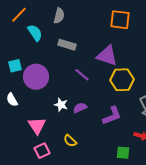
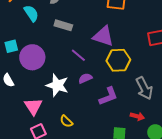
white star: (61, 105) -> (57, 85), size x1.6
purple semicircle: (80, 108) -> (85, 78), moved

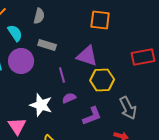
purple line: (78, 55) -> (62, 75), turned 35
purple circle: (32, 57) -> (21, 61), moved

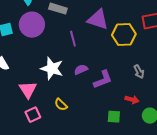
yellow hexagon: (102, 80) -> (124, 35), moved
purple semicircle: (69, 98) -> (81, 70), moved
gray arrow: (128, 108) -> (139, 72), size x0.6

